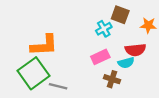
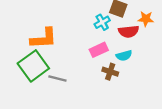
red semicircle: (135, 50) -> (129, 31), moved

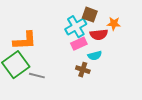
cyan cross: (102, 22) -> (76, 27), size x1.5
pink rectangle: (99, 50) -> (79, 44), moved

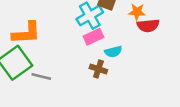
red semicircle: (99, 35) -> (148, 26), moved

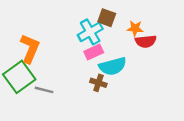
orange L-shape: (26, 33) -> (30, 48), turned -64
cyan semicircle: (113, 52) -> (113, 66), size x1.6

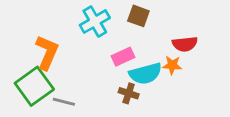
orange star: (135, 28) -> (172, 65), moved
cyan cross: (90, 32) -> (95, 22), moved

